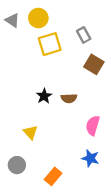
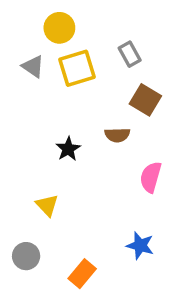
gray triangle: (12, 20) -> (33, 66), moved
brown semicircle: (69, 98) -> (117, 135), moved
pink semicircle: (93, 125) -> (151, 177), moved

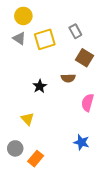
yellow circle: (59, 28) -> (23, 16), moved
orange rectangle: (82, 274) -> (36, 159), moved

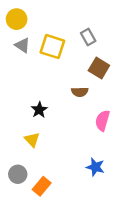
yellow circle: (23, 16) -> (17, 19), moved
yellow square: (45, 39) -> (52, 47), turned 35
black star: (40, 86) -> (39, 110), moved

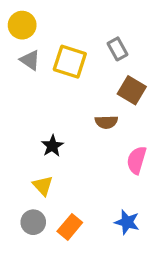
gray circle: (18, 174) -> (33, 222), moved
orange rectangle: (42, 186) -> (70, 227), moved

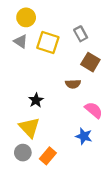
yellow circle: (22, 25) -> (26, 17), moved
pink semicircle: (137, 160) -> (94, 110), turned 114
yellow triangle: (43, 186) -> (29, 127), size x1.5
blue star: (127, 222) -> (84, 136), moved

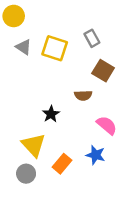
yellow circle: (26, 17) -> (14, 16), moved
black star: (36, 100) -> (51, 114), moved
orange rectangle: (48, 156) -> (62, 164), moved

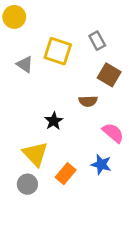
gray triangle: (24, 47) -> (25, 64), moved

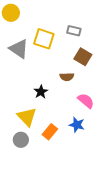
gray rectangle: (97, 41) -> (74, 31), turned -48
gray triangle: (25, 64) -> (19, 49), size x1.5

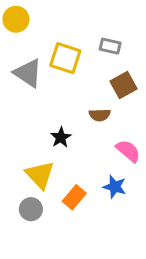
brown square: (83, 57) -> (124, 85), turned 30

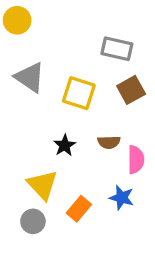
gray rectangle: (110, 46) -> (117, 49), size x1.4
yellow square: (65, 58) -> (79, 93), moved
brown semicircle: (100, 115) -> (109, 142), moved
pink semicircle: (128, 151) -> (136, 160), turned 50

